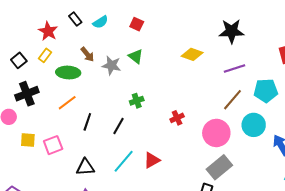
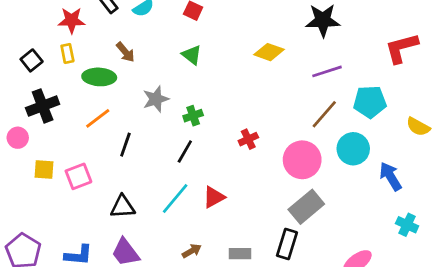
red star: (48, 31) -> (72, 20), turned -30
yellow rectangle: (45, 55) -> (67, 53), turned -48
gray star: (112, 65) -> (156, 99), moved, turned -30
black line: (119, 126) -> (185, 152), moved

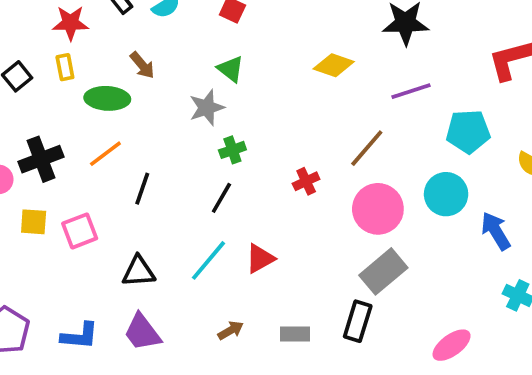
gray star: (156, 99) -> (207, 108), moved
black cross: (43, 106) -> (41, 159), moved
brown line: (324, 114) -> (367, 148), moved

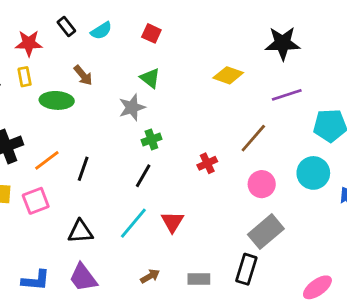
orange line: (105, 154) -> (47, 160), moved
pink circle: (378, 209) -> (262, 184), size x0.7
red triangle: (260, 259) -> (172, 222), turned -30

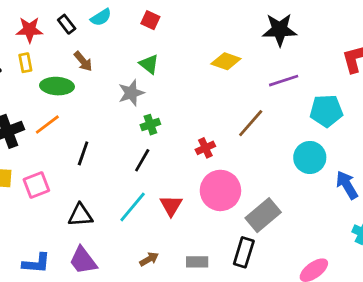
black rectangle: (66, 27) -> (67, 24), moved
orange line: (47, 160) -> (47, 125), moved
pink circle: (262, 184) -> (220, 190), moved, size x1.5

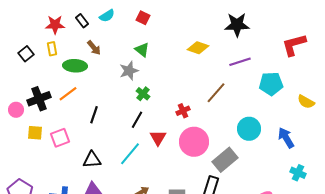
green cross: (150, 125) -> (143, 94), turned -32
cyan circle: (310, 157) -> (249, 129), moved
red triangle: (171, 206) -> (158, 138), moved

